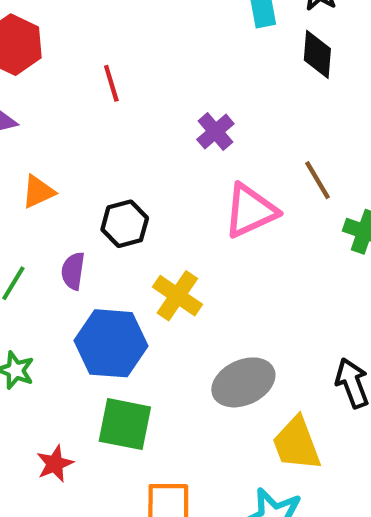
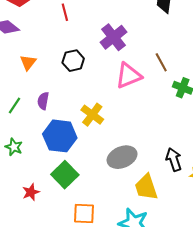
purple cross: (215, 132) -> (114, 37), size x1.5
orange triangle: (38, 192) -> (28, 62), turned -30
black hexagon: (125, 224) -> (73, 61), moved
green square: (125, 424) -> (65, 175), turned 32

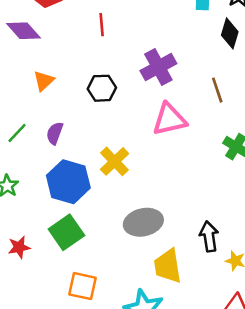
brown line: (161, 62) -> (217, 90), moved

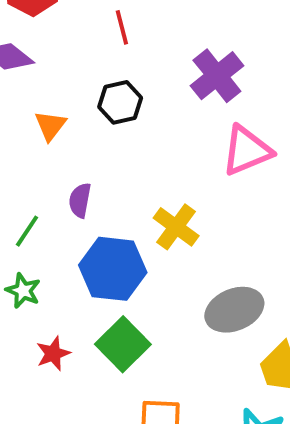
black hexagon: (102, 88) -> (120, 102), moved
green line: (17, 133) -> (27, 231), moved
red star: (19, 247) -> (53, 354), moved

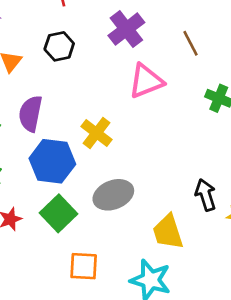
purple semicircle: (80, 200) -> (30, 114), size x1.5
gray ellipse: (234, 310) -> (113, 195), moved

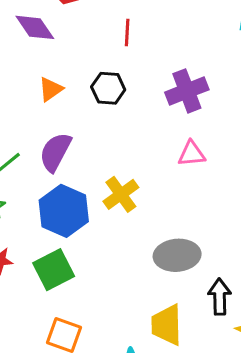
pink triangle: (146, 81) -> (192, 154), size x0.7
gray ellipse: (113, 195) -> (177, 255), moved

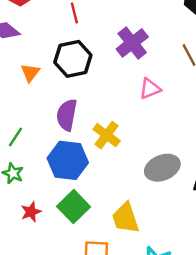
black hexagon: (108, 88) -> (73, 59), size x1.4
purple semicircle: (55, 152) -> (67, 115), moved
yellow trapezoid: (167, 325) -> (125, 218), moved

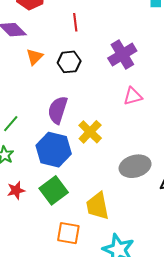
black hexagon: (73, 59) -> (69, 62), size x0.7
orange triangle: (30, 73) -> (35, 57), moved

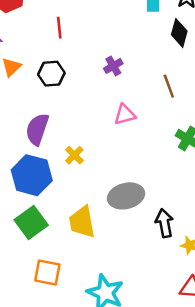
purple cross: (122, 54) -> (113, 66), size x0.6
yellow cross: (90, 132) -> (74, 155), size x0.7
yellow trapezoid: (98, 206) -> (82, 222), moved

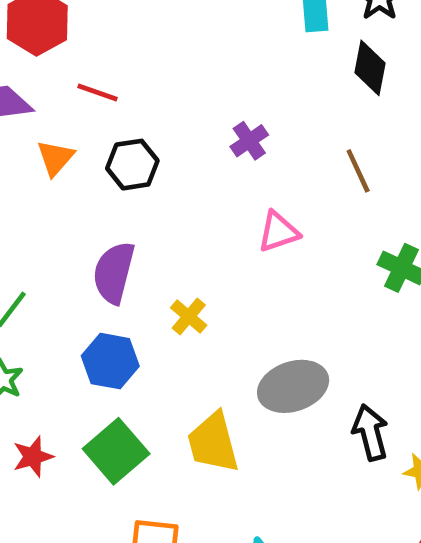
red line: (59, 28) -> (98, 92), moved, turned -60
blue hexagon: (32, 175) -> (110, 361), size x0.7

